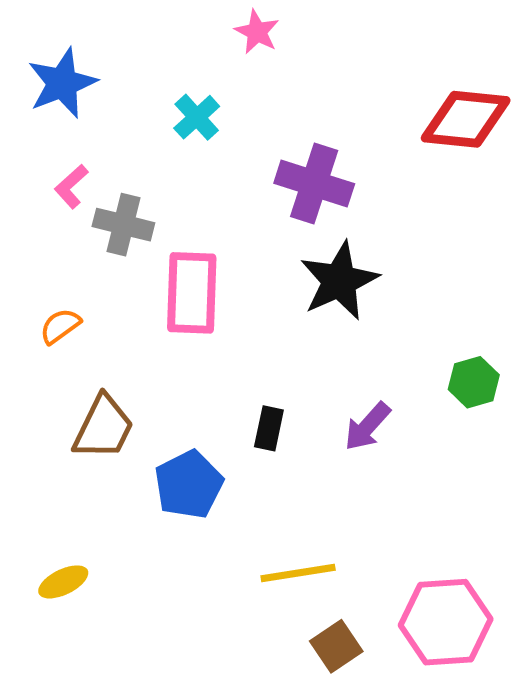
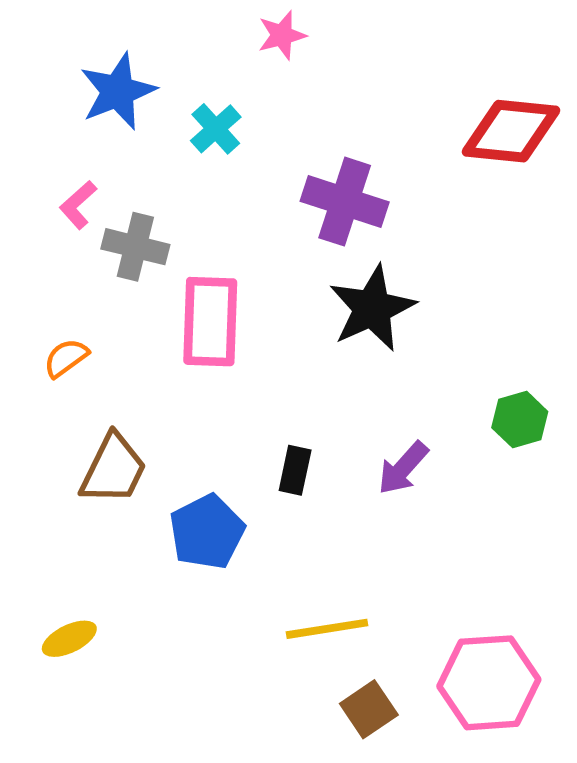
pink star: (257, 32) -> (282, 35), turned 30
blue star: (62, 83) -> (118, 91), moved

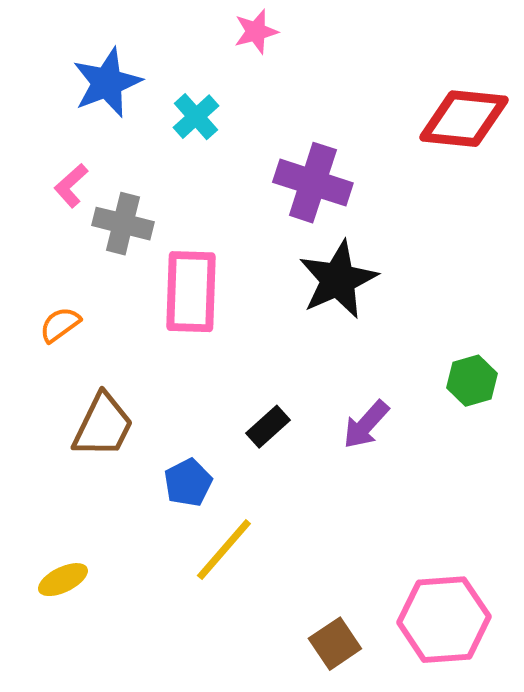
black rectangle: (295, 470) -> (268, 427), turned 36
blue pentagon: (207, 532) -> (188, 483), size x0.7
yellow line: (327, 629) -> (224, 550), moved, turned -40

